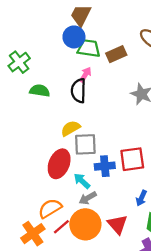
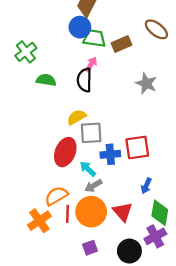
red line: (61, 227) -> (68, 214), turned -48

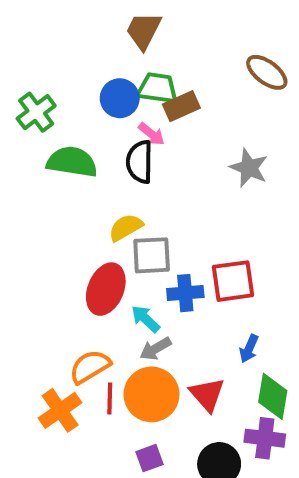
blue circle: (80, 27) -> (120, 98), moved
brown rectangle: (122, 44) -> (181, 106), moved
pink arrow: (91, 64) -> (152, 134), turned 98
green semicircle: (46, 80) -> (72, 162), size x1.4
purple cross: (155, 236) -> (265, 438), turned 35

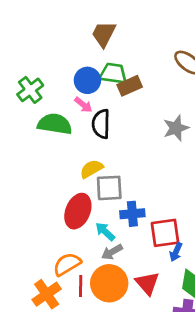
pink arrow: (152, 134) -> (83, 105), moved
gray star: (249, 168) -> (176, 128), turned 30
red square: (233, 281) -> (165, 233), moved

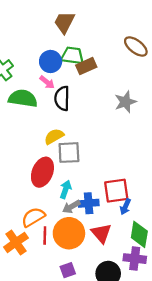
blue cross: (132, 214) -> (89, 203), moved
cyan arrow: (105, 232) -> (66, 189), turned 66

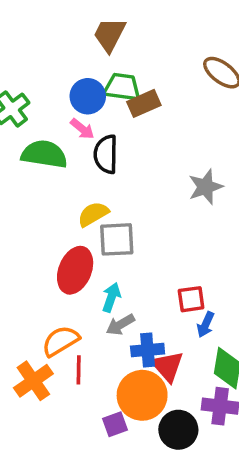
gray star: (125, 102) -> (206, 187), moved
red square: (116, 191) -> (191, 299), size x0.7
blue cross: (89, 203) -> (148, 350), moved
orange circle: (69, 233) -> (142, 395), moved

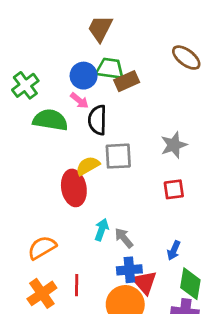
gray square: (117, 239) -> (118, 156), moved
red ellipse: (75, 270) -> (74, 188), moved, turned -32
red square: (191, 299) -> (174, 189), moved
gray arrow: (120, 325) -> (124, 238), moved, turned 80
orange semicircle: (61, 341) -> (42, 248), moved

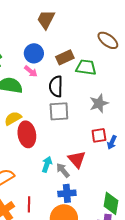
green trapezoid: (110, 69) -> (86, 67), moved
black semicircle: (97, 120) -> (56, 86), moved
yellow semicircle: (88, 166) -> (13, 118), moved
blue arrow: (174, 250) -> (112, 142), moved
red triangle: (145, 282) -> (77, 159), moved

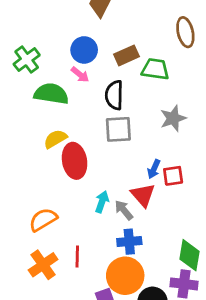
brown ellipse: (108, 40) -> (185, 32), turned 40
red square: (99, 135) -> (173, 176), moved
blue arrow: (112, 142) -> (154, 169), moved

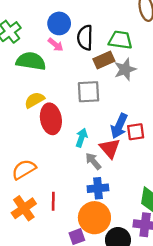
brown rectangle: (127, 55) -> (104, 60), moved
black semicircle: (114, 95) -> (85, 38), moved
gray star: (173, 118) -> (125, 69), moved
blue arrow: (154, 169) -> (119, 126), size x1.5
cyan arrow: (102, 202) -> (82, 138), moved

